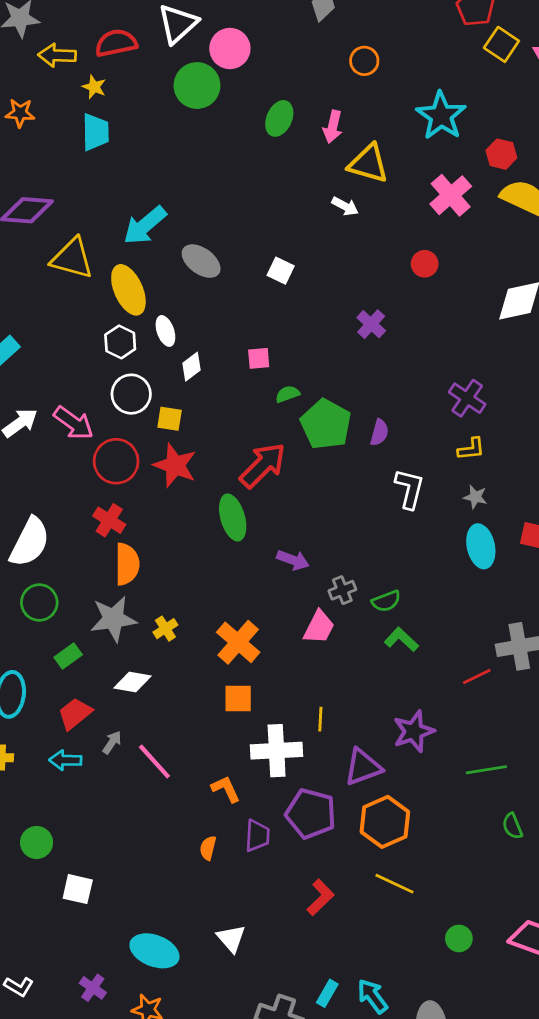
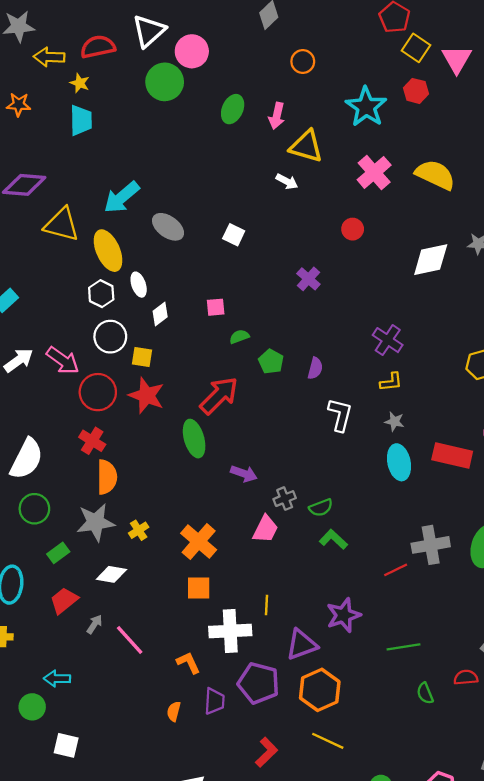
red hexagon: (501, 154) -> (416, 91), moved
green pentagon: (326, 424) -> (271, 362), size x0.6
cyan arrow: (65, 760) -> (57, 679), moved

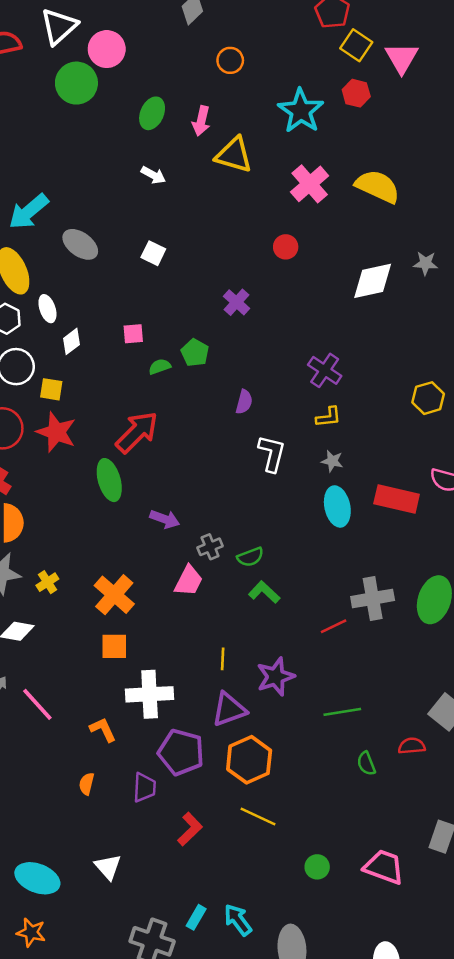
white arrow: (287, 182) -> (153, 175), moved
green pentagon: (271, 362) -> (195, 353), moved
yellow line: (267, 605) -> (223, 659), moved
purple trapezoid: (214, 701) -> (145, 788), moved

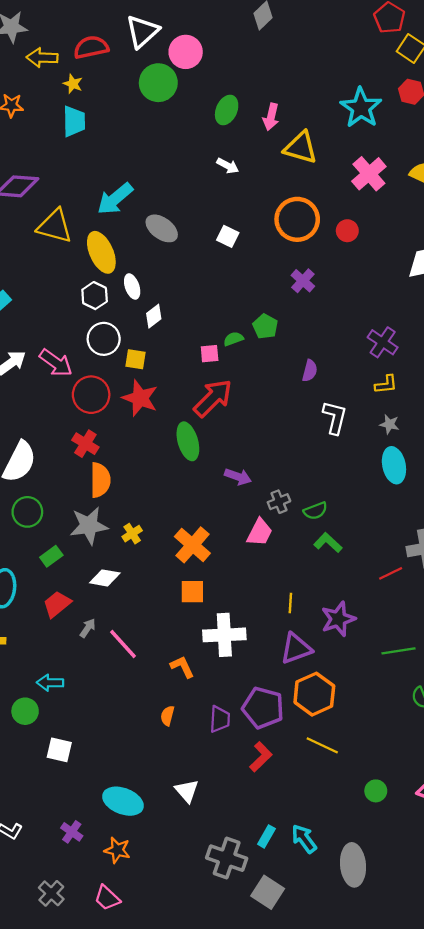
orange circle: (230, 60) -> (297, 219), moved, size x1.8
pink square: (133, 334) -> (210, 354), moved
purple pentagon: (181, 752) -> (263, 708), moved

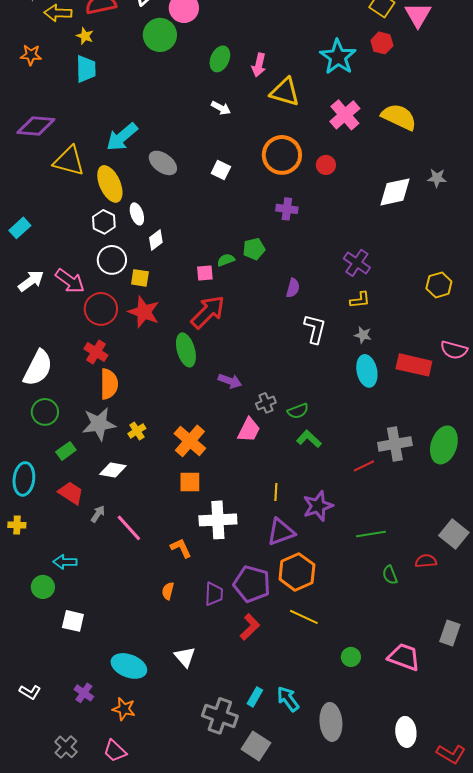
purple cross: (303, 281) -> (287, 209), turned -35
green pentagon: (265, 326) -> (254, 249), turned 30
red trapezoid: (57, 604) -> (71, 493), turned 72

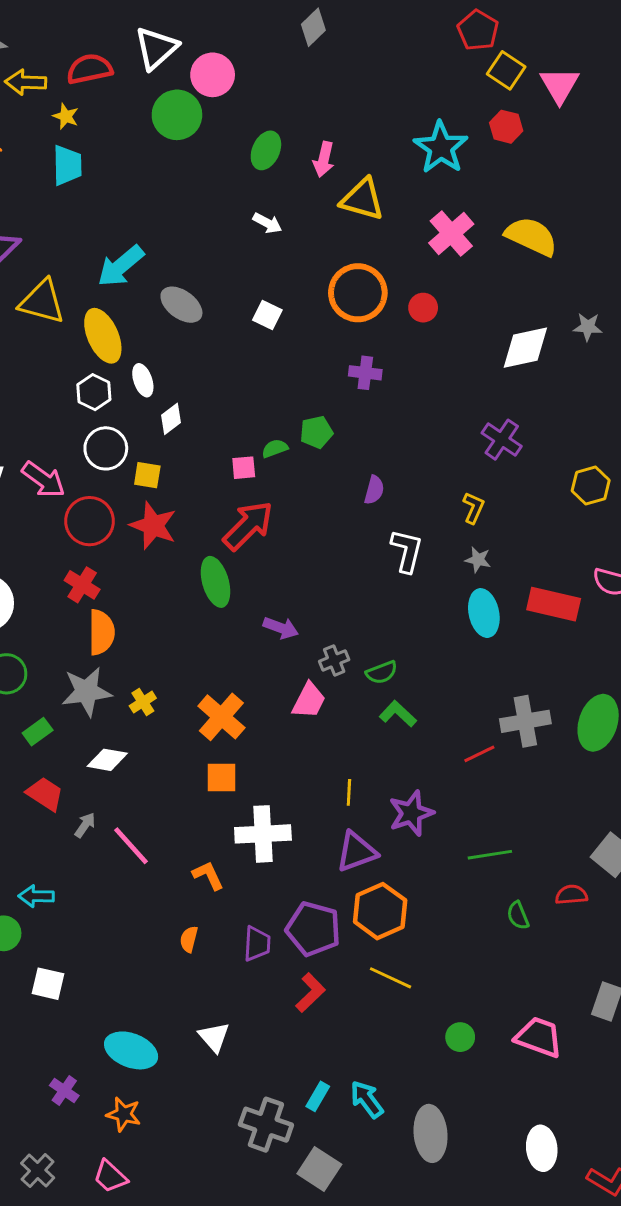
purple cross: (357, 263) -> (502, 440), moved
yellow L-shape: (360, 300) -> (474, 508), turned -60

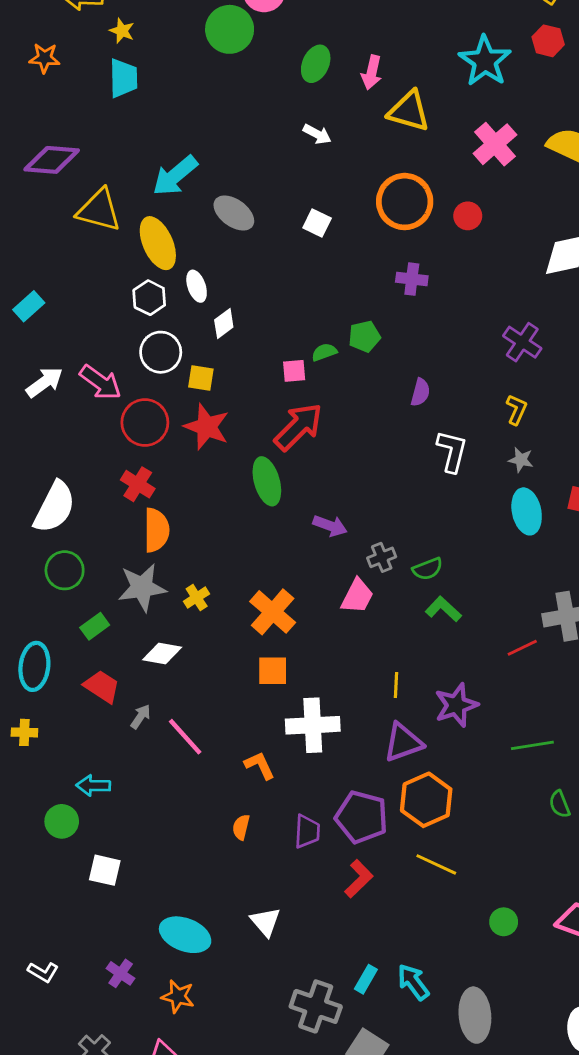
purple cross: (502, 440) -> (522, 342), moved

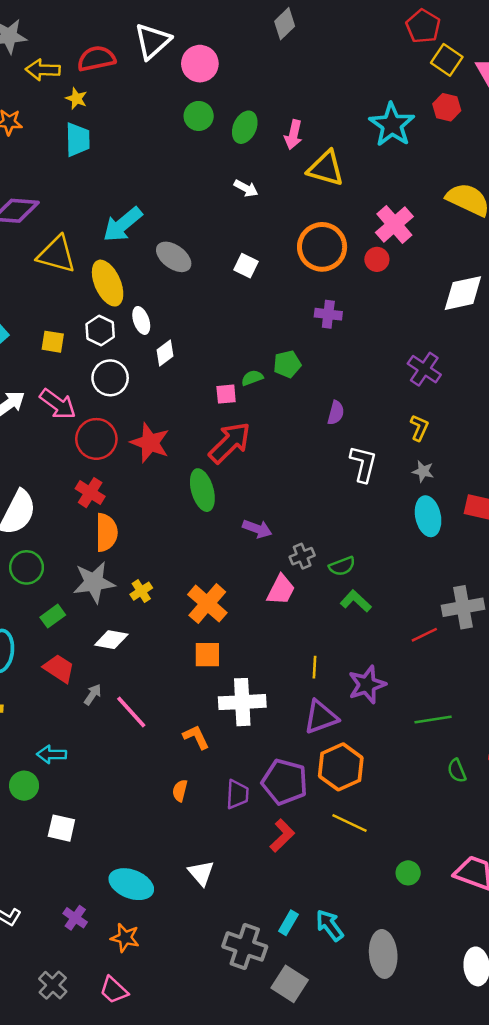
green circle: (230, 29) -> (199, 116), moved, size x0.7
pink cross: (495, 144) -> (394, 224), moved
yellow square: (201, 378) -> (53, 342), moved

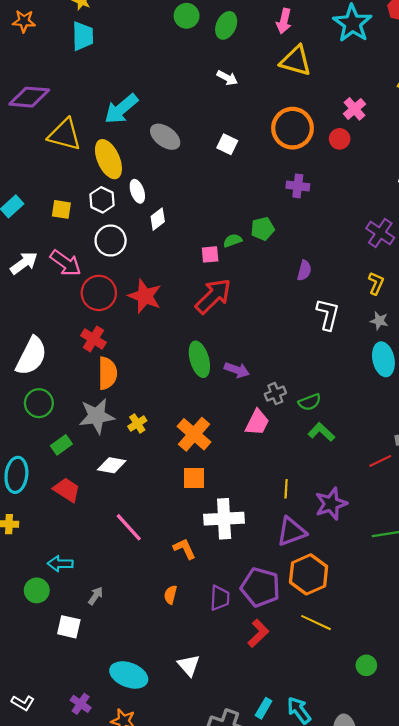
pink arrow: (293, 135) -> (284, 21), moved
pink cross: (394, 224) -> (355, 109), size x0.7
green ellipse: (202, 490) -> (199, 359), moved
gray arrow: (93, 695) -> (96, 596), moved

